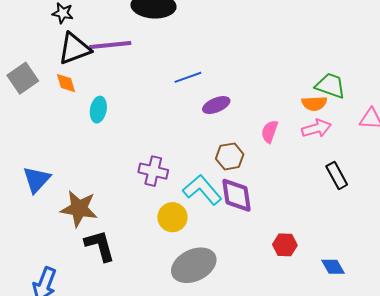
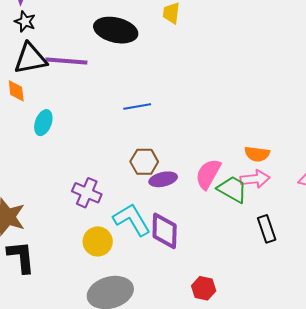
green trapezoid: (330, 86) -> (232, 189), moved
purple ellipse: (216, 105) -> (163, 179), moved
pink semicircle: (270, 132) -> (208, 174), size x1.4
brown hexagon: (230, 156) -> (144, 162), moved

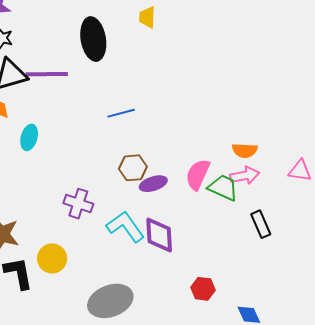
black ellipse: (116, 30) -> (93, 39), turned 72
yellow circle: (98, 241) -> (52, 258), moved

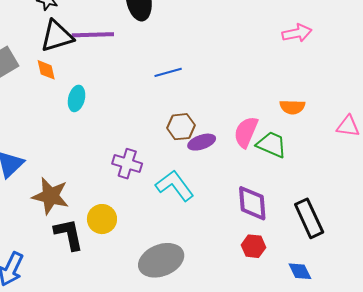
pink arrow: (245, 175) -> (297, 33), moved
black rectangle: (261, 224) -> (309, 218), moved, size x1.4
purple diamond: (159, 235) -> (252, 203), moved

